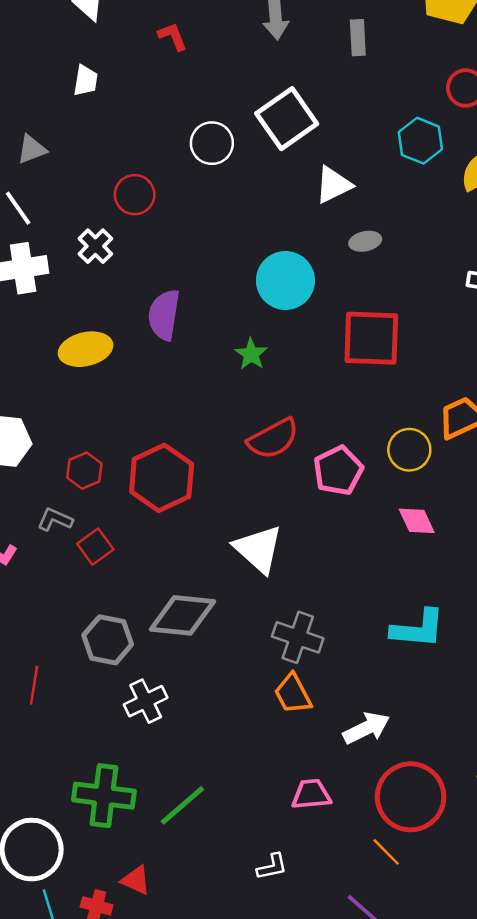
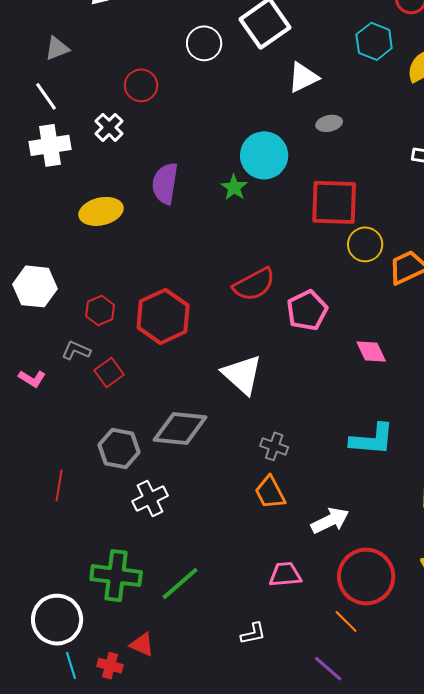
green star: (251, 354) -> (234, 187), moved
yellow circle: (409, 450) -> (365, 244), moved
gray cross: (298, 637) -> (274, 446), size x0.7

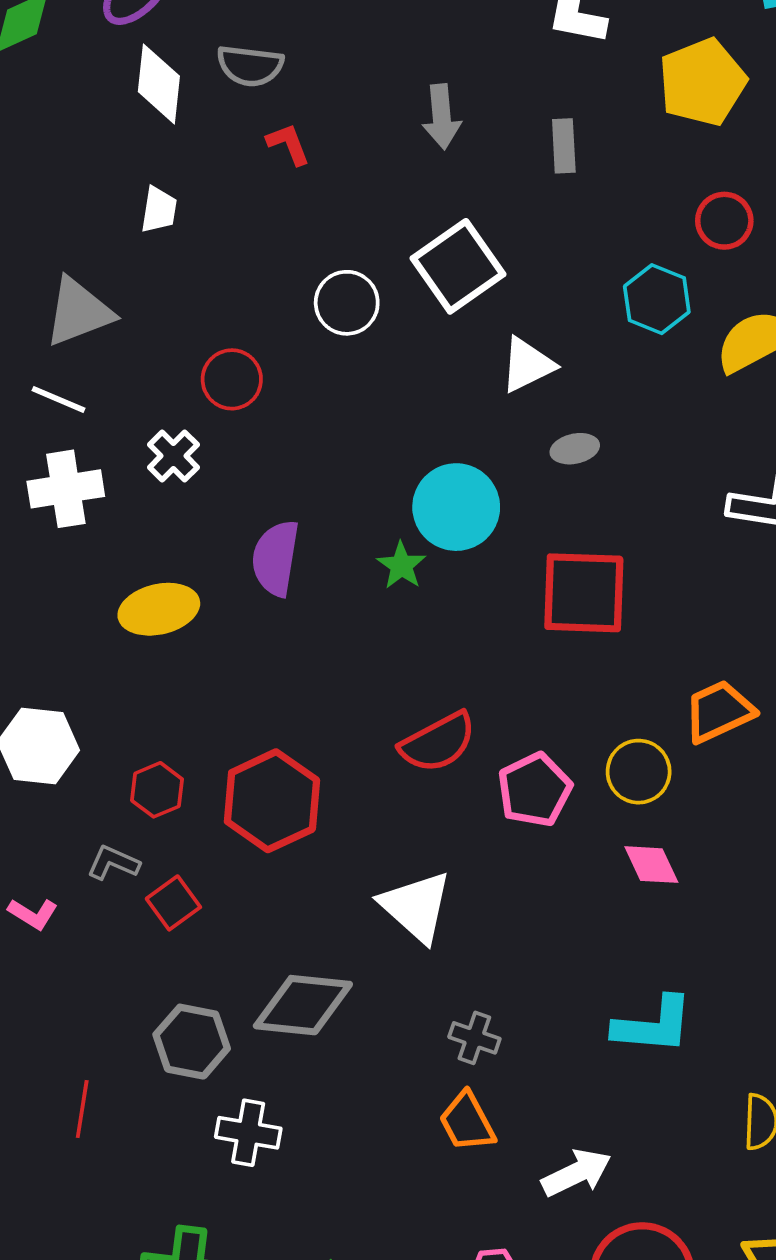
gray triangle: (57, 48) -> (79, 312), size x1.6
white line: (46, 96) -> (59, 399), turned -32
yellow circle: (365, 244) -> (639, 772), moved
white cross: (150, 499) -> (248, 1133), turned 36

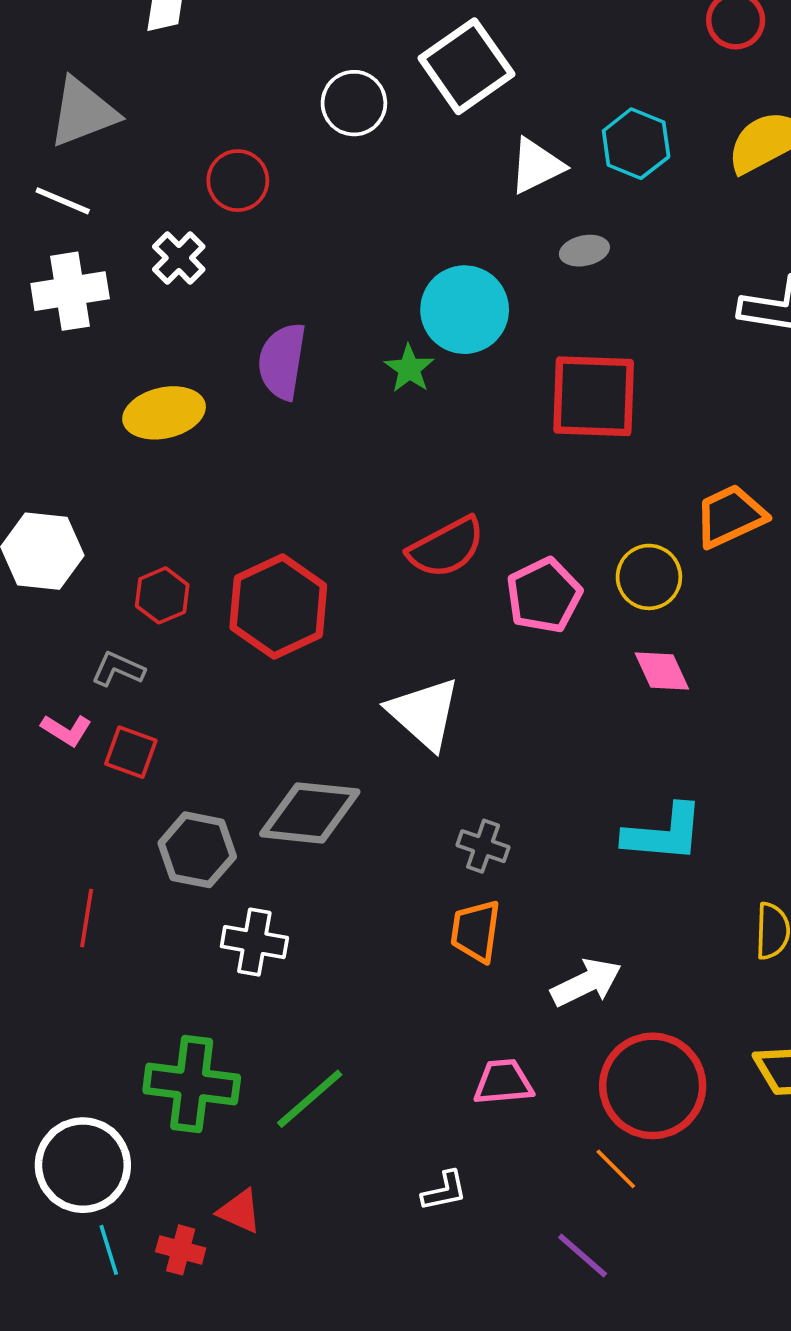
cyan hexagon: (657, 299) -> (636, 144), moved
red square: (173, 903) -> (131, 752), moved, turned -34
pink L-shape: (33, 914) -> (66, 730), moved
orange trapezoid: (467, 1122) -> (476, 931), turned 36

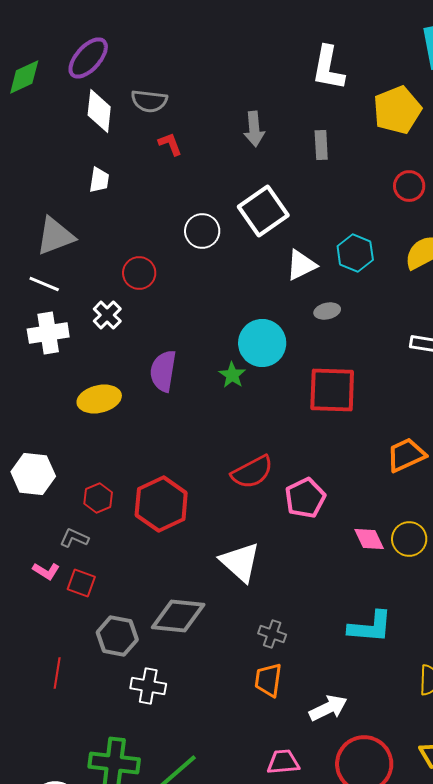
yellow circle: (649, 577) -> (409, 539), moved

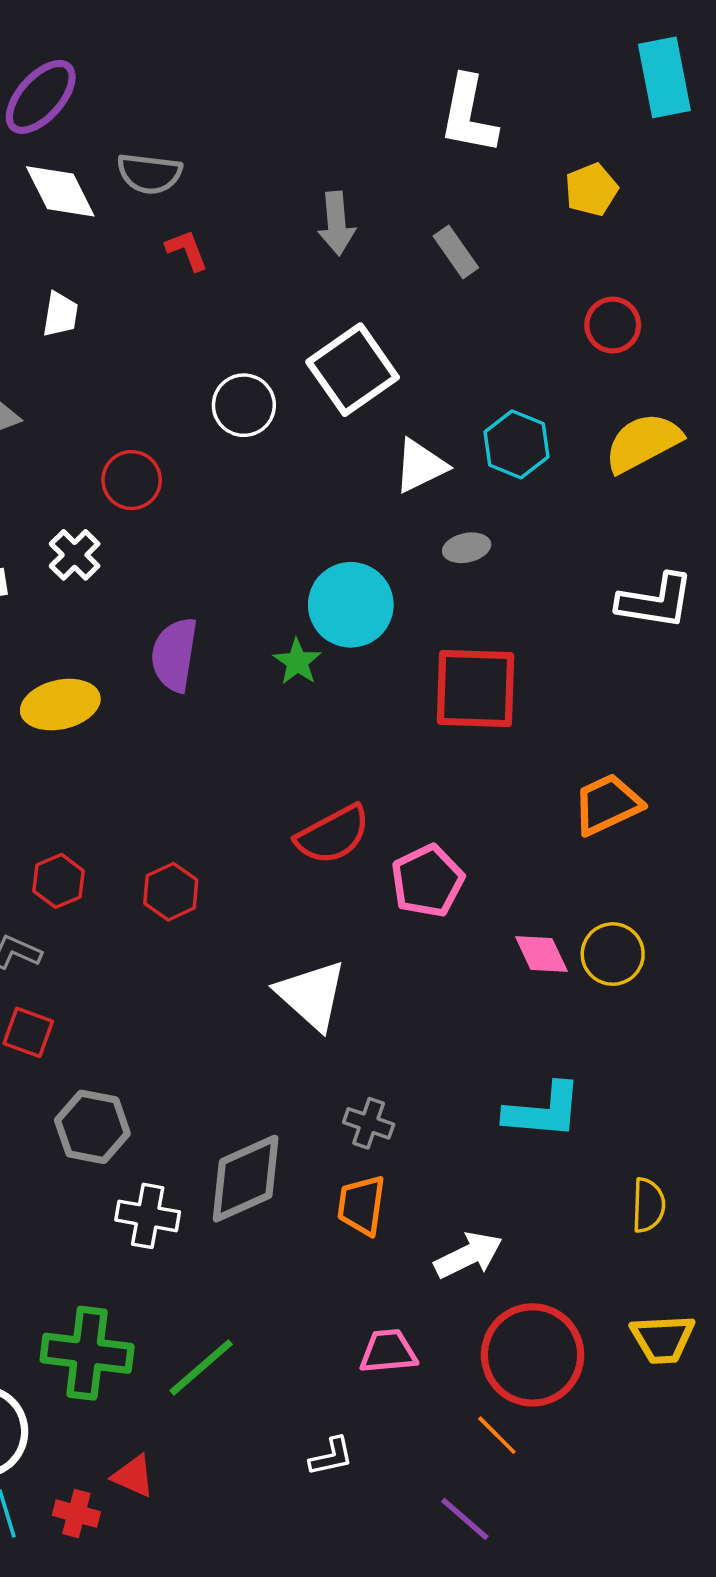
yellow pentagon: (397, 110) -> (591, 190), size x0.6
white diamond: (99, 111) -> (60, 191), turned -33
gray rectangle: (321, 145) -> (456, 252), turned -32
red hexagon: (161, 504) -> (171, 892), size x0.6
gray diamond: (178, 616) -> (246, 1179), moved, turned -30

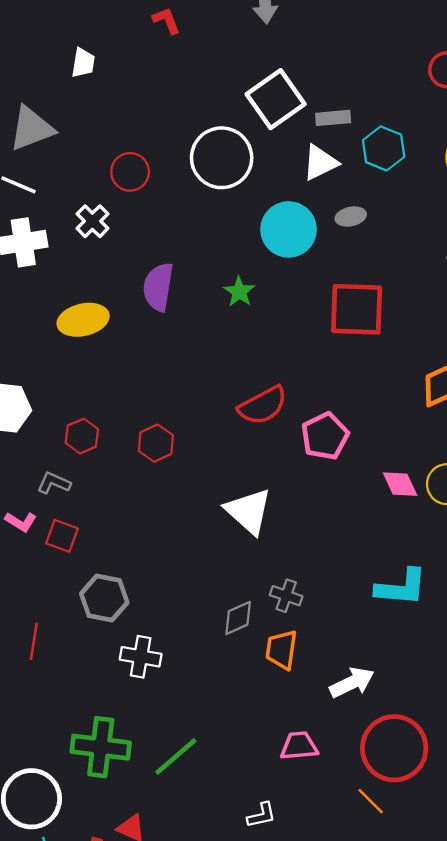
gray rectangle: (456, 252) -> (333, 118), moved, turned -60
white circle: (244, 405) -> (222, 158), moved, size x1.5
cyan circle: (351, 605) -> (289, 229), moved
gray diamond: (246, 1179) -> (238, 618), moved, size x0.6

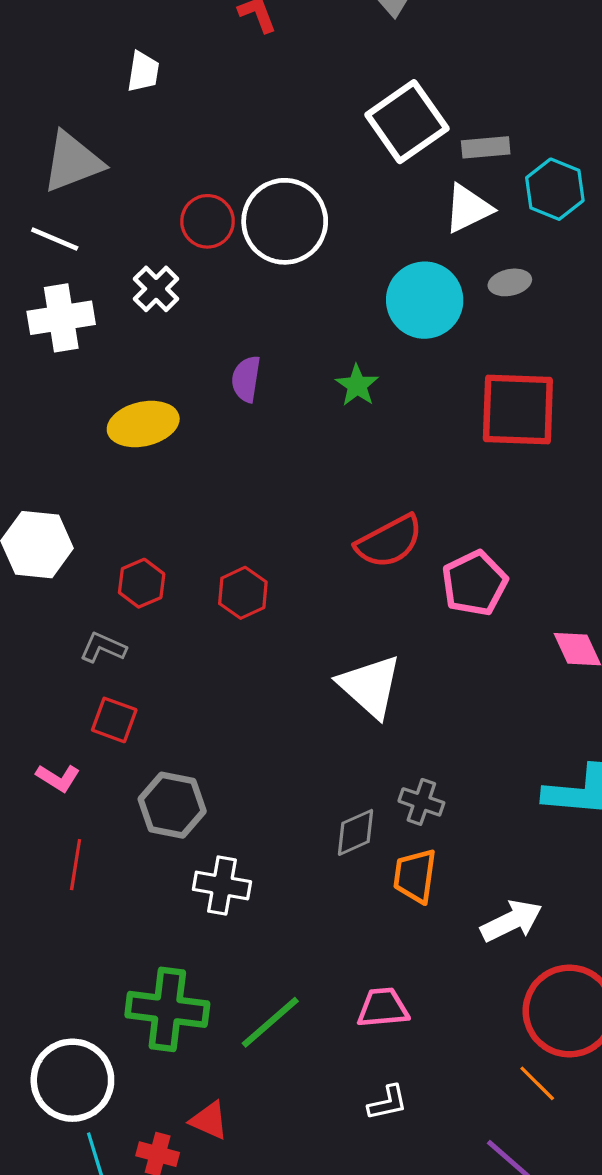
white circle: (222, 158) -> (285, 221), moved
purple semicircle: (158, 287) -> (246, 379), size x0.7
pink L-shape: (21, 522) -> (58, 778), moved
pink trapezoid: (299, 746) -> (383, 1008), moved

